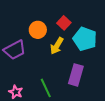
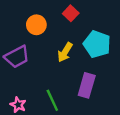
red square: (64, 23) -> (71, 13), moved
orange circle: (38, 30) -> (36, 25), moved

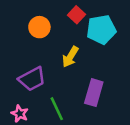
cyan pentagon: (97, 44) -> (101, 30), moved, turned -30
purple trapezoid: (17, 57) -> (32, 79), moved

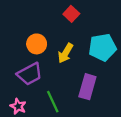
orange circle: (39, 27) -> (37, 44), moved
cyan pentagon: (101, 30) -> (102, 47), moved

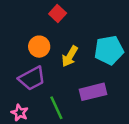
red square: (71, 14) -> (58, 13), moved
purple rectangle: (87, 87) -> (93, 92), turned 60

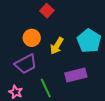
cyan pentagon: (109, 50) -> (89, 41), turned -30

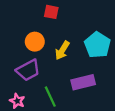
red square: (47, 11) -> (51, 12), turned -32

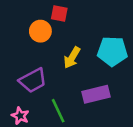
orange circle: (35, 42) -> (40, 31), moved
cyan pentagon: (97, 45) -> (112, 51), turned -30

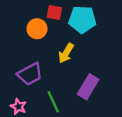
cyan pentagon: (112, 51) -> (82, 19), moved
purple rectangle: (96, 94) -> (88, 87), turned -45

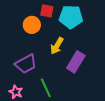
purple rectangle: (88, 87) -> (76, 62), moved

